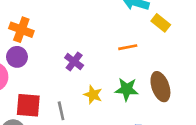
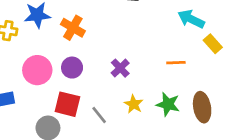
purple circle: (17, 57) -> (72, 68), moved
gray line: (61, 111) -> (99, 115), turned -36

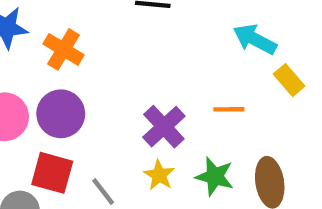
purple circle: (72, 68) -> (61, 114), size x1.4
purple cross: (120, 68) -> (164, 127), moved, size x1.4

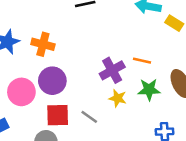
orange line: (229, 109) -> (142, 61), moved, turned 30
purple cross: (164, 127) -> (112, 70), turned 30

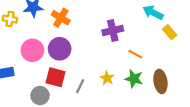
purple cross: (112, 70) -> (113, 31), moved
gray line: (89, 117) -> (80, 86), turned 64

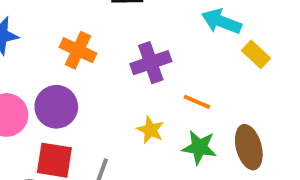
orange cross: (61, 18) -> (78, 50), moved
yellow star: (107, 78) -> (150, 130), moved

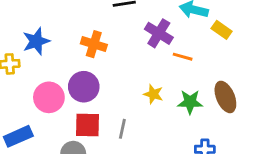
purple cross: (151, 63) -> (159, 33), moved, turned -32
orange line: (197, 102) -> (183, 57), moved

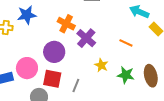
purple cross: (159, 33) -> (86, 38), moved
pink circle: (49, 97) -> (27, 68), moved

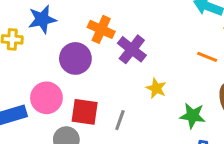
orange line: (126, 43) -> (207, 57), moved
purple circle: (54, 52) -> (75, 58), moved
green star: (126, 75) -> (193, 116), moved

